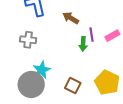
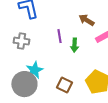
brown arrow: (71, 18) -> (86, 20), moved
purple line: (91, 35) -> (59, 36), moved

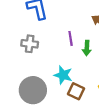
cyan star: (34, 70) -> (63, 75), moved, turned -30

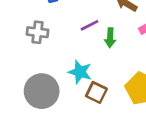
purple line: (71, 38) -> (90, 25), turned 72

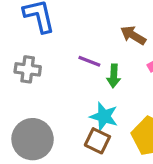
purple line: (90, 25) -> (89, 61), turned 48
cyan star: (80, 72) -> (104, 116), moved

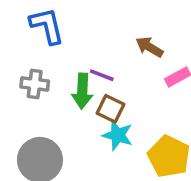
green arrow: (114, 76) -> (82, 91), moved, size x1.4
brown square: (97, 141) -> (111, 109), moved

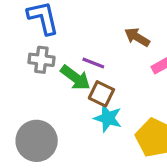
gray cross: (35, 84) -> (41, 60), moved
green arrow: (82, 91) -> (75, 78), turned -56

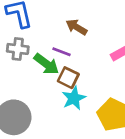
brown arrow: (137, 37) -> (76, 27), moved
cyan star: (108, 118) -> (74, 98), turned 30

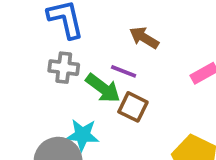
cyan star: (74, 98) -> (82, 135), moved, turned 30

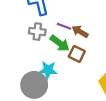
brown arrow: (144, 38) -> (80, 32), moved
purple line: (124, 71) -> (64, 26), moved

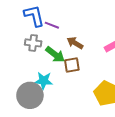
purple line: (64, 26) -> (52, 25), moved
brown square: (77, 54) -> (72, 65), turned -35

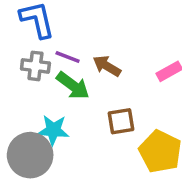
purple line: (52, 25) -> (68, 57), moved
brown square: (72, 65) -> (121, 121), moved

